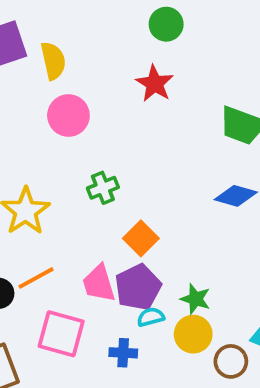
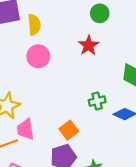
green cross: (103, 188) -> (97, 101), moved
pink trapezoid: (99, 283) -> (25, 129), moved

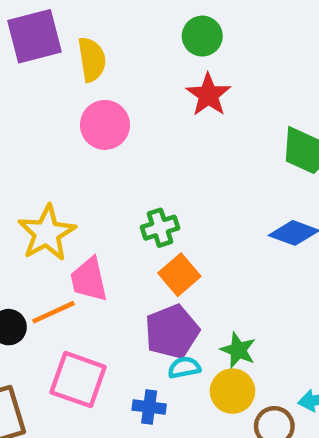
green circle: (100, 13) -> (202, 36), moved
green cross: (97, 101) -> (160, 228), moved

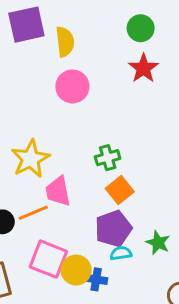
yellow circle: (233, 391) -> (76, 270), moved

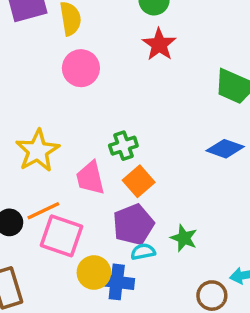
pink trapezoid: (58, 191) -> (90, 178), moved
pink square: (48, 259) -> (62, 236), moved
blue cross: (96, 279) -> (117, 282), size x1.4

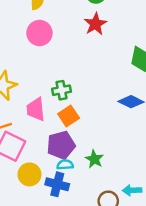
blue cross: (117, 282) -> (57, 184), moved

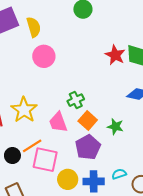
red star: (95, 24) -> (115, 55), moved
green star: (94, 159) -> (115, 127), moved
cyan semicircle: (65, 165) -> (119, 174), moved

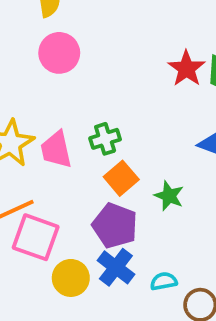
pink trapezoid: (58, 122) -> (56, 150), moved
purple pentagon: (88, 147) -> (115, 226), turned -30
blue cross: (94, 181) -> (116, 267), moved, turned 30

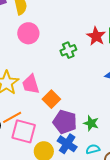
green cross: (105, 139) -> (68, 50), moved
orange square: (121, 178) -> (51, 99), moved
green star: (169, 196) -> (91, 123), moved

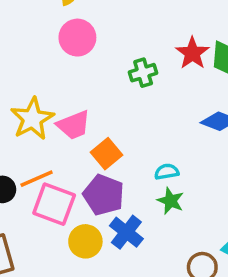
pink trapezoid: (31, 84) -> (73, 125), turned -100
purple pentagon: (65, 122) -> (104, 195), moved
cyan semicircle: (93, 149) -> (167, 172), moved

